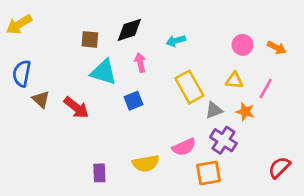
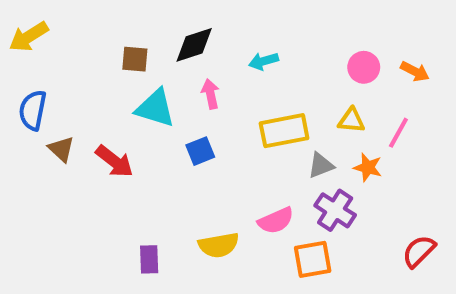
yellow rectangle: (189, 87) -> (284, 131), turned -72

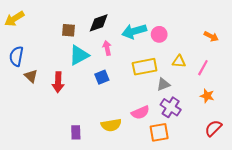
cyan arrow: (264, 61) -> (134, 31), size x1.6
pink circle: (364, 67) -> (159, 34), moved
cyan triangle: (155, 108) -> (79, 55), turned -45
red arrow: (114, 161) -> (58, 82), turned 54
orange star: (368, 167) -> (207, 96), moved

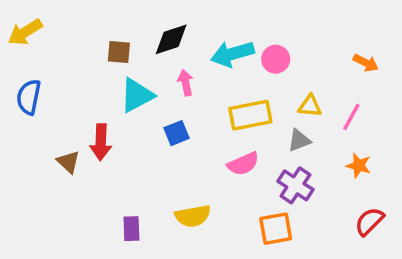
brown triangle: (31, 76) -> (68, 162), moved
gray triangle: (163, 84) -> (299, 140), moved
pink semicircle: (140, 113) -> (243, 164), moved

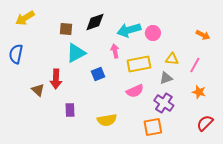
yellow arrow: (25, 32) -> (25, 18), moved
pink arrow: (186, 83) -> (115, 51), moved
purple rectangle: (131, 229) -> (70, 110), moved

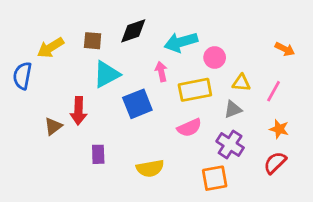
yellow arrow: (25, 18) -> (50, 48), moved
pink circle: (153, 33) -> (215, 58), moved
blue square: (98, 74) -> (137, 104), size x1.5
brown triangle: (38, 90) -> (53, 126), turned 40
red semicircle: (205, 123) -> (275, 163), moved

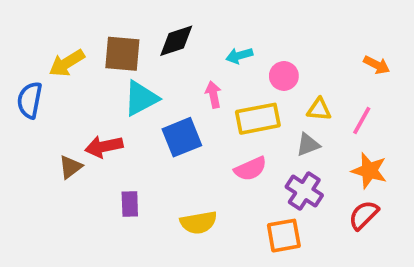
brown square: (93, 41) -> (122, 54), size x1.5
cyan arrow: (181, 42) -> (239, 56), size x0.6
red arrow: (79, 111) -> (104, 146), turned 76
orange star: (279, 129) -> (369, 171), size x1.4

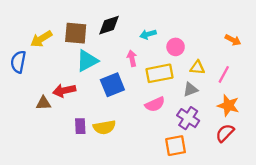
brown triangle: (70, 167) -> (44, 103), turned 35
yellow semicircle: (199, 223) -> (104, 127), moved

